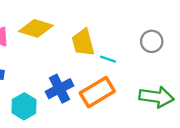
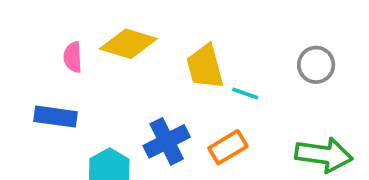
orange rectangle: (97, 92) -> (228, 147), size x0.7

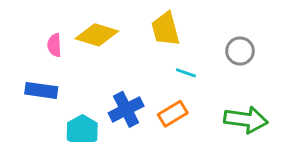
yellow trapezoid: (205, 67) -> (165, 29), moved

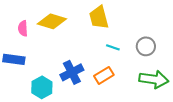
gray circle: (240, 51) -> (146, 46), moved

